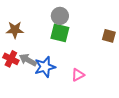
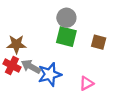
brown star: (15, 30) -> (16, 44), moved
brown square: (109, 36) -> (99, 42), moved

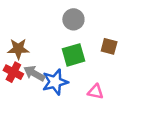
green square: (66, 37) -> (73, 55), moved, turned -30
pink triangle: (86, 83) -> (96, 92), turned 40

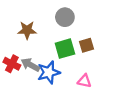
brown square: (109, 46) -> (87, 45), moved, turned -32
brown star: (18, 49) -> (27, 30), moved

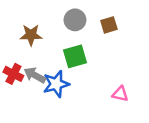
brown square: (87, 45) -> (109, 25), moved
pink triangle: (84, 81) -> (120, 94), moved

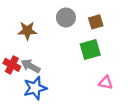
green square: (75, 56) -> (90, 49), moved
blue star: (56, 84) -> (35, 88), moved

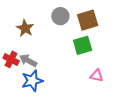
brown square: (96, 22) -> (88, 20), size x1.5
brown star: (27, 31) -> (25, 28), turned 30

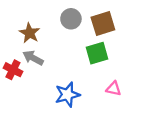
gray arrow: (28, 60) -> (33, 58), moved
blue star: (32, 81) -> (67, 95), moved

